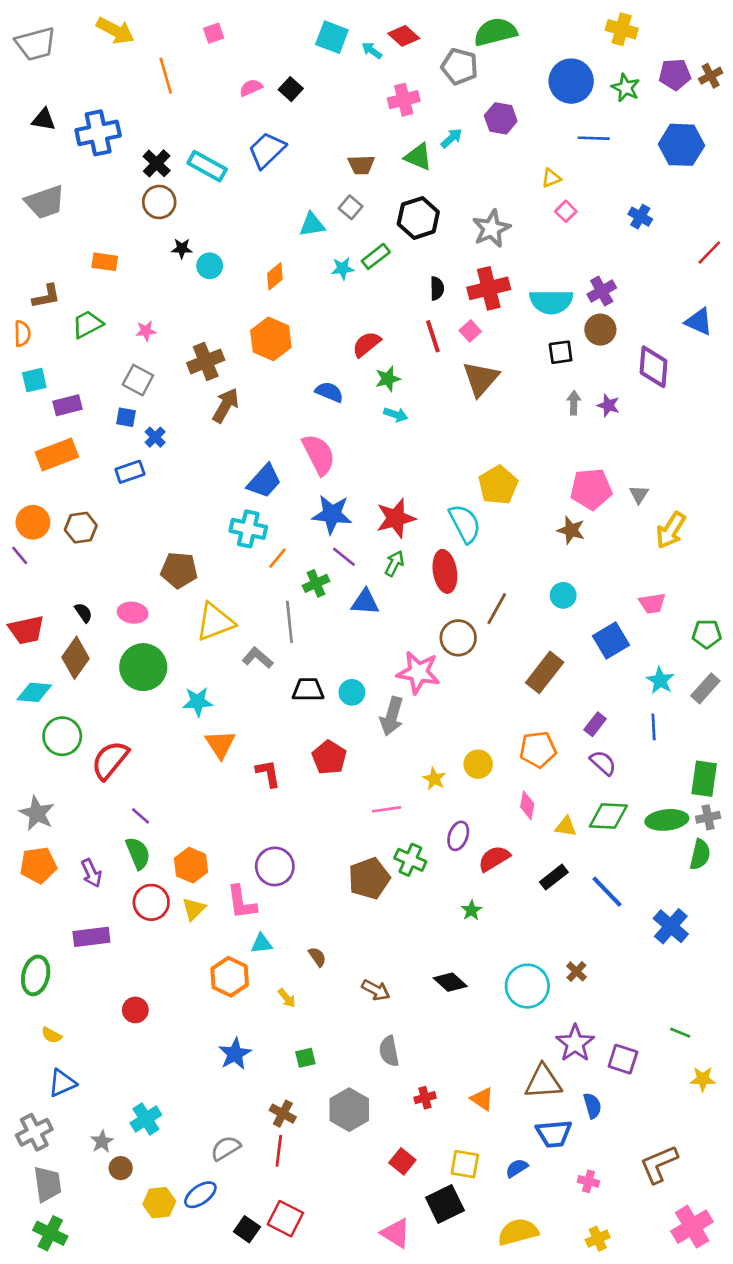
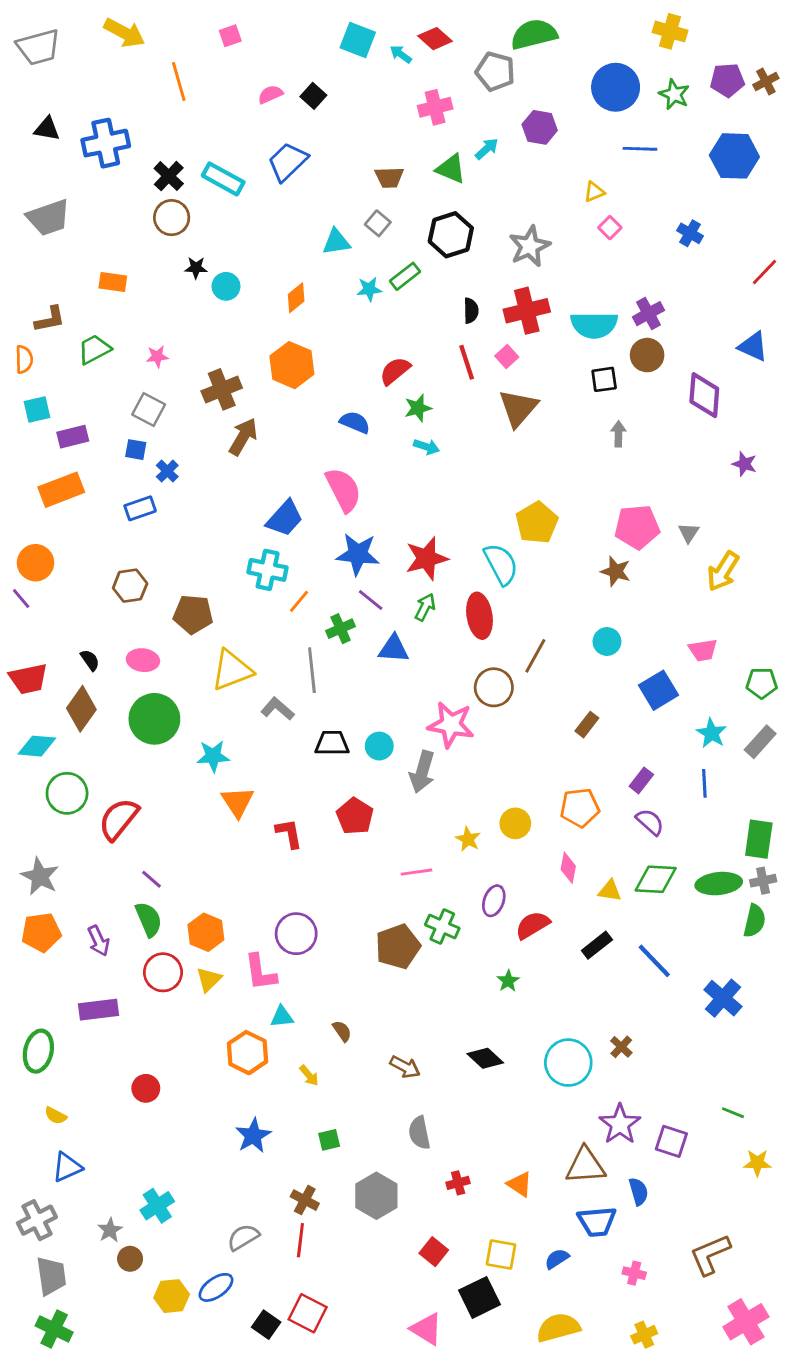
purple star: (608, 405) -> (744, 464), moved
brown hexagon: (81, 528) -> (130, 586), moved
brown rectangle: (545, 672) -> (587, 725), size x0.6

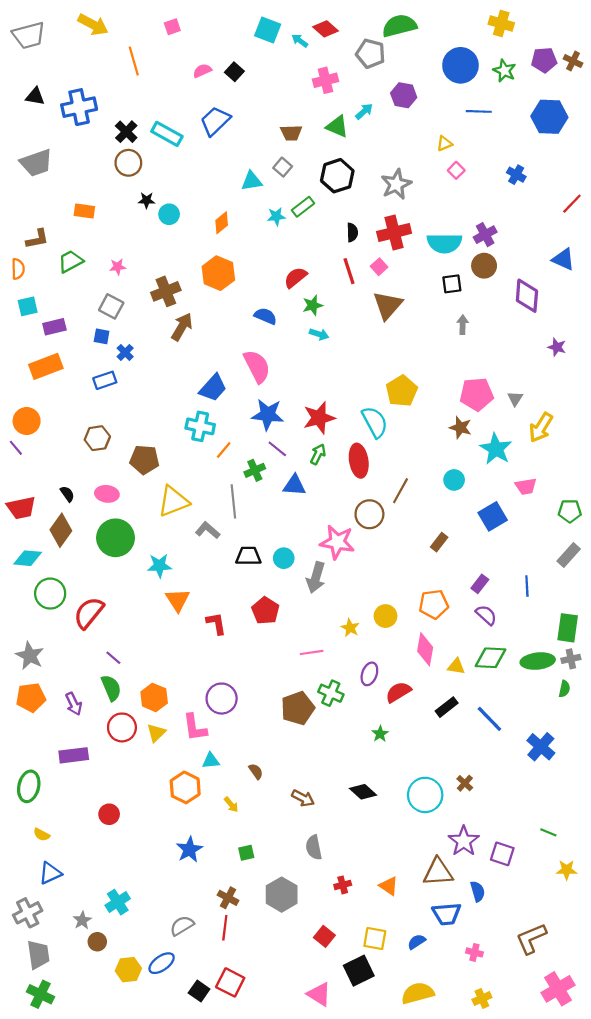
brown cross: (766, 82) -> (573, 61), turned -36
cyan star: (712, 733) -> (496, 449), moved, size x1.4
pink diamond: (568, 868) -> (425, 649), size x1.4
green semicircle: (754, 921) -> (564, 689), size x0.7

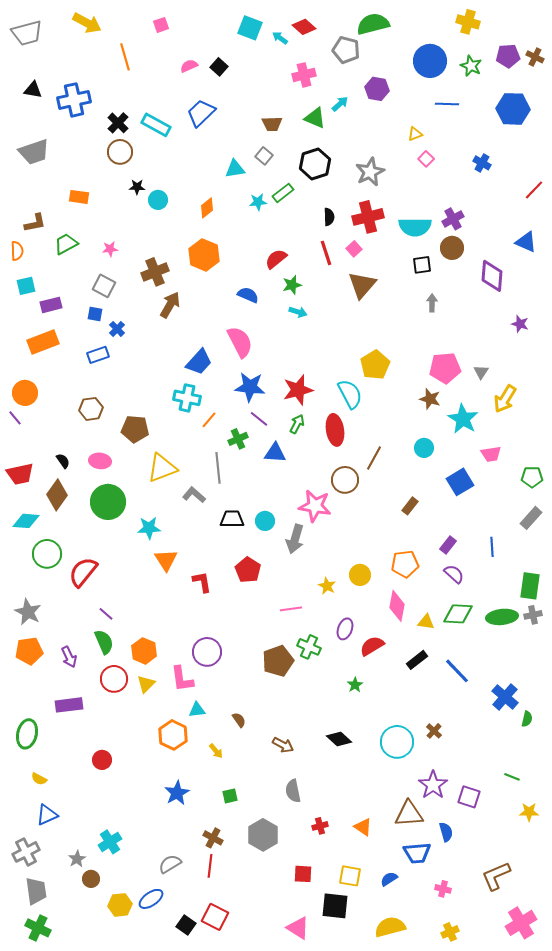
green semicircle: (564, 689) -> (527, 719), moved
red square: (324, 936) -> (303, 874), turned -36
black square: (359, 971) -> (335, 906), turned 32

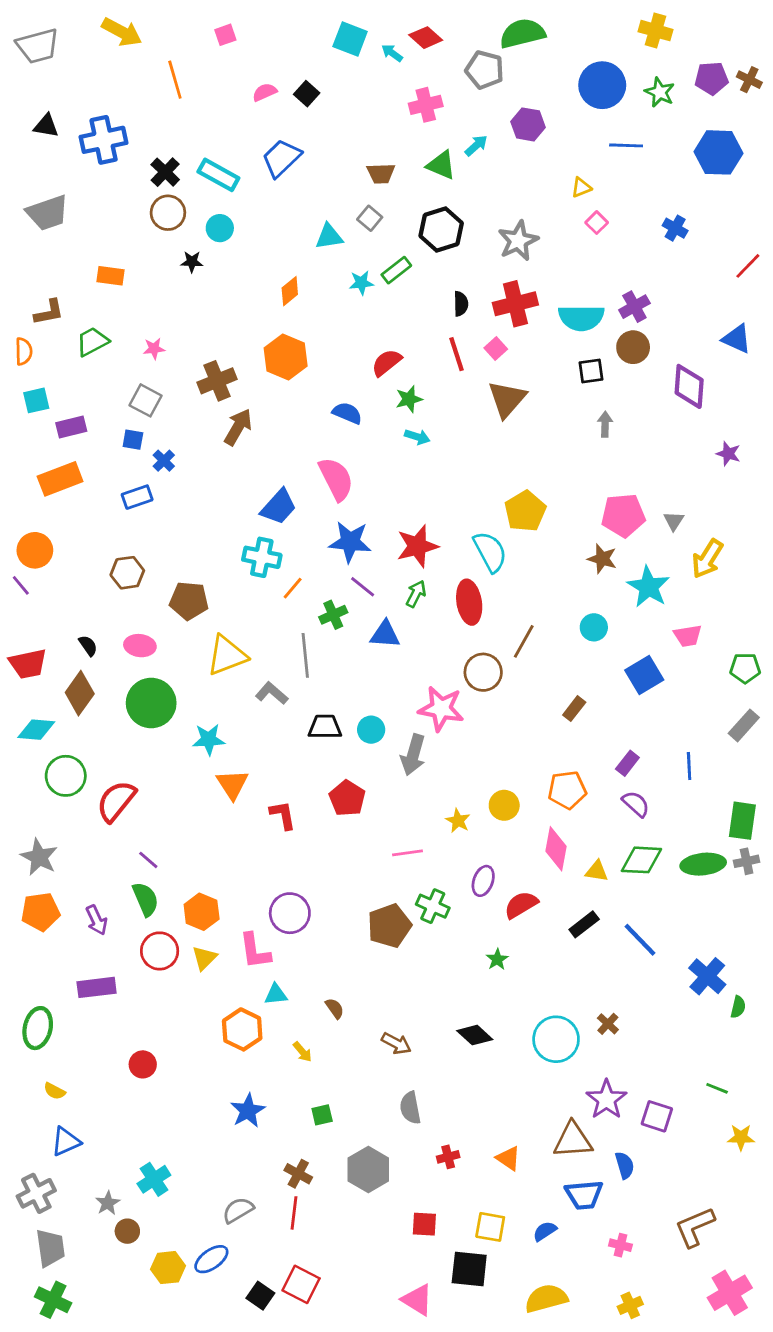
cyan circle: (158, 200) -> (220, 228), moved

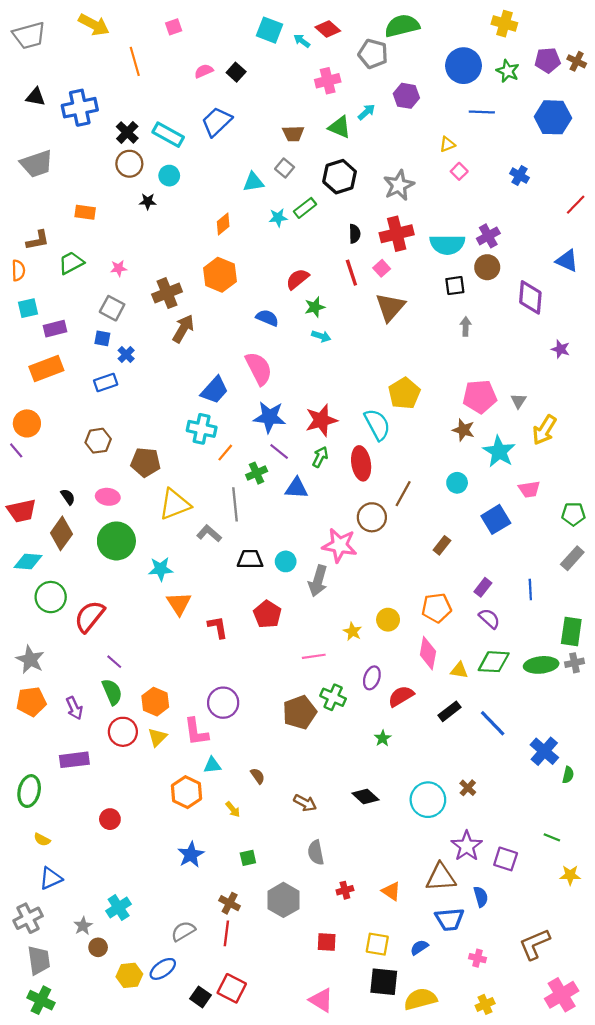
black square: (469, 1269) -> (384, 982), moved

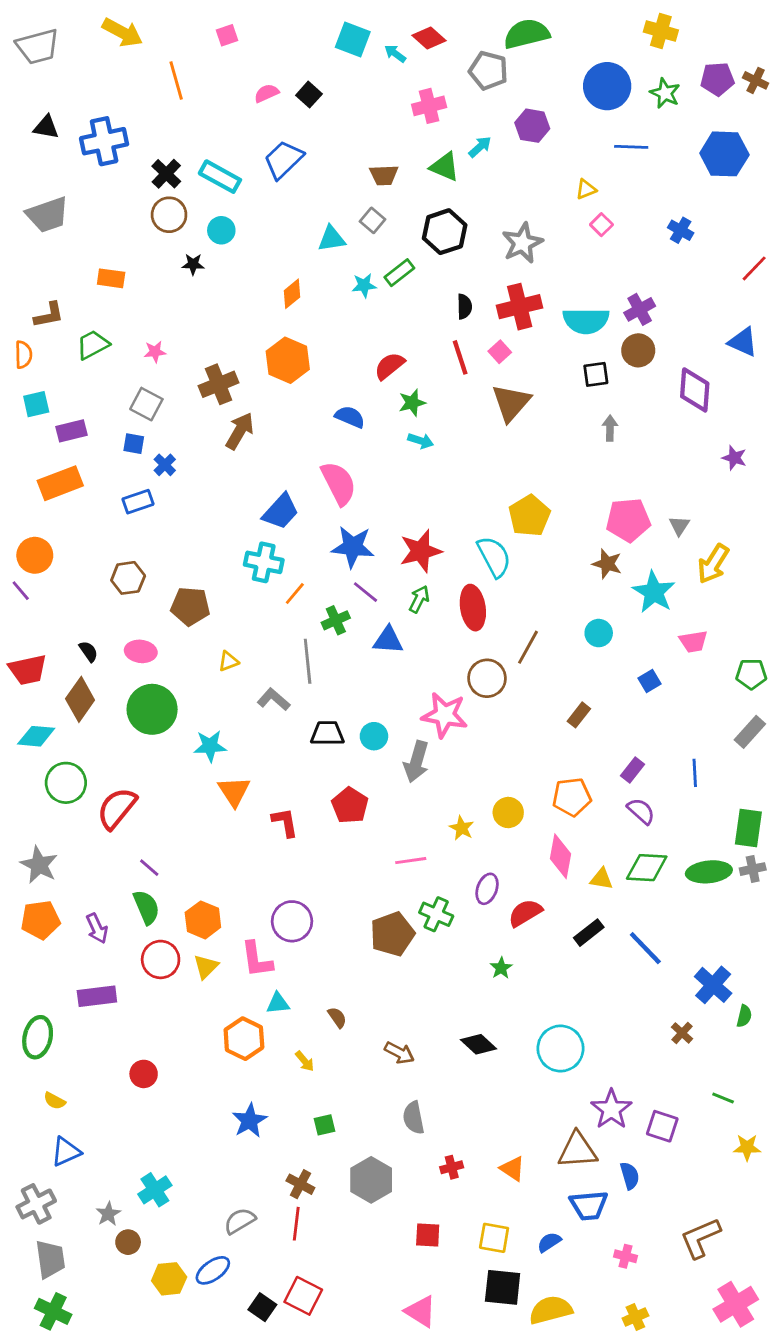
yellow triangle: (175, 504) -> (228, 661), size x0.5
blue square: (496, 519) -> (650, 681), size x0.6
brown cross: (468, 788) -> (682, 1033), moved

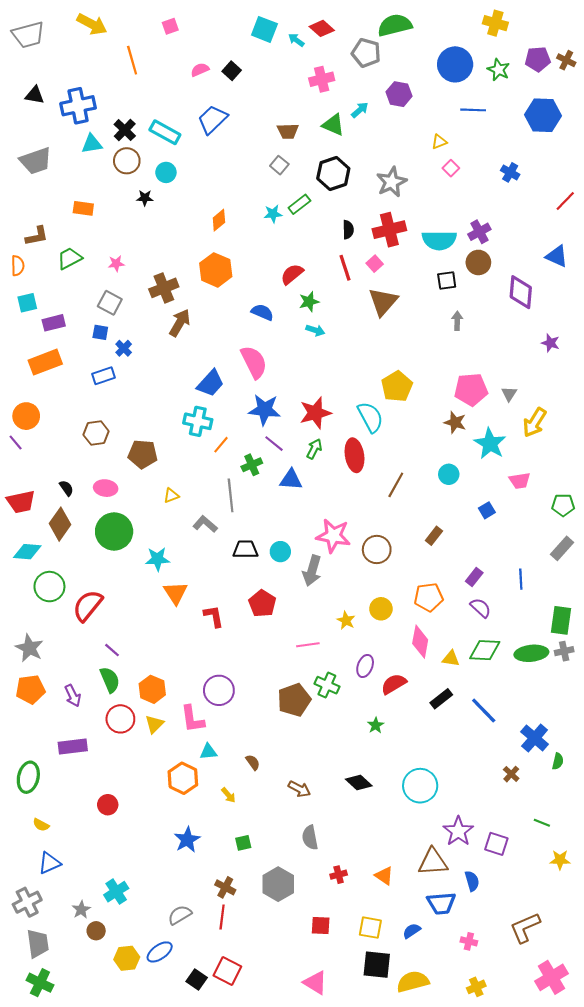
cyan triangle: (332, 239) -> (92, 144), moved
brown circle: (487, 678) -> (377, 549), moved

